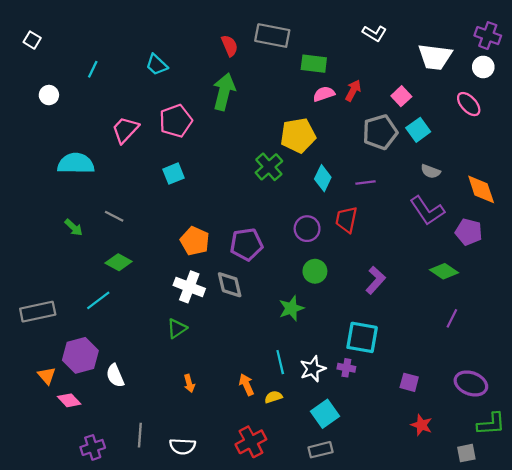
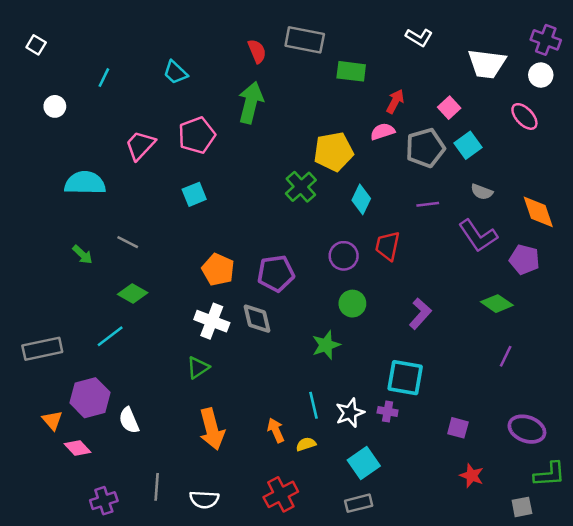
pink semicircle: (324, 94) -> (383, 132), moved
purple line: (365, 183) -> (428, 204), moved
orange arrow: (189, 383) -> (212, 429), size x2.0

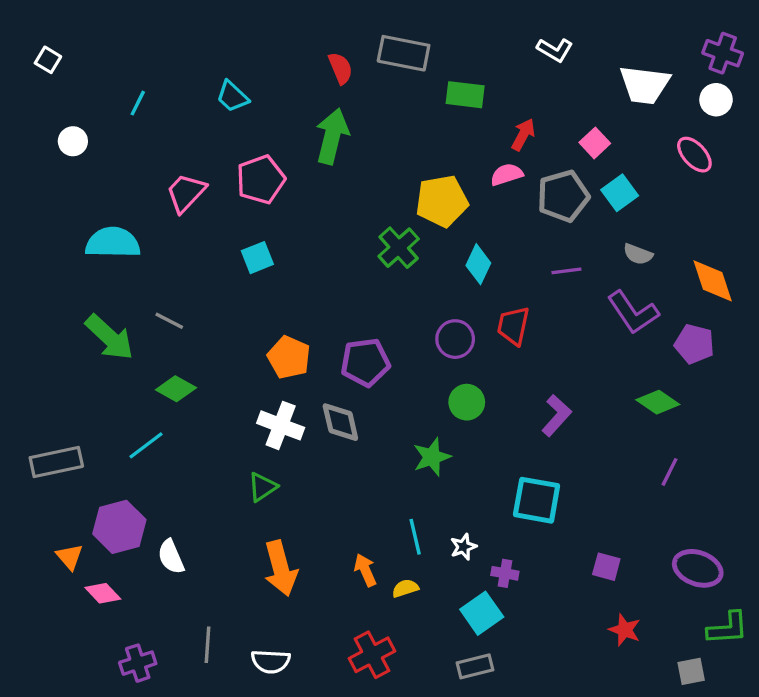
green arrow: (82, 255) -> (109, 337), size x1.8
purple cross: (388, 412) -> (505, 573), moved
white star: (350, 413) -> (463, 547), size x0.7

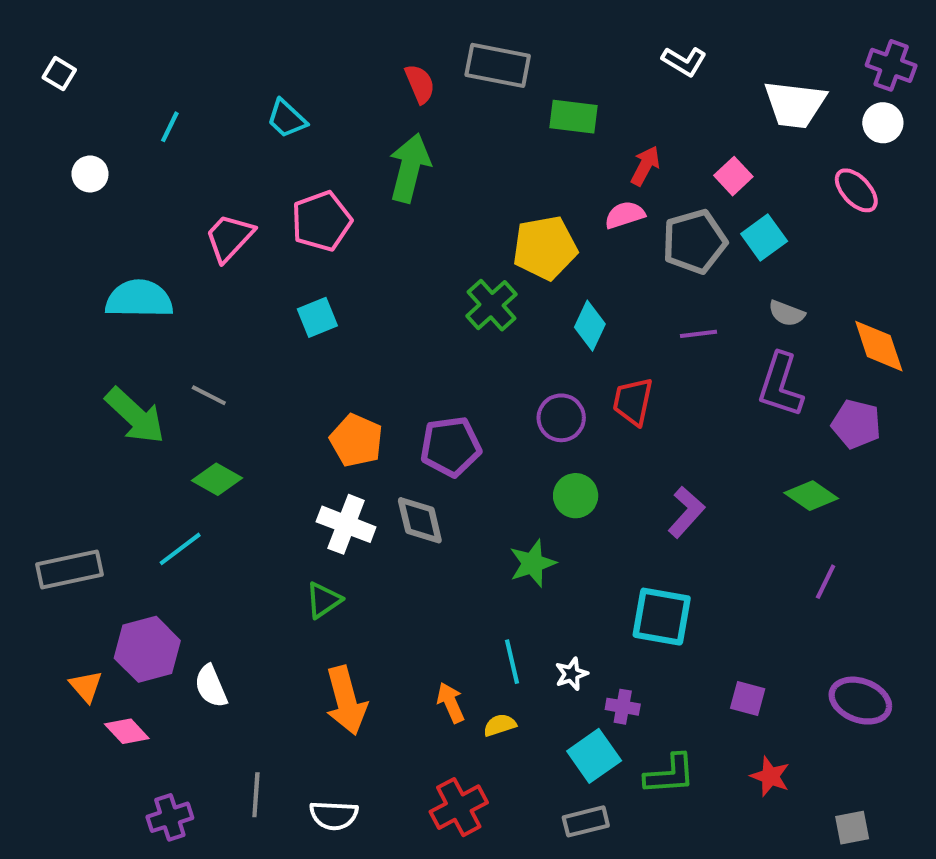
purple L-shape: (633, 312) -> (780, 385), turned 52
green L-shape: (728, 628) -> (670, 774), moved

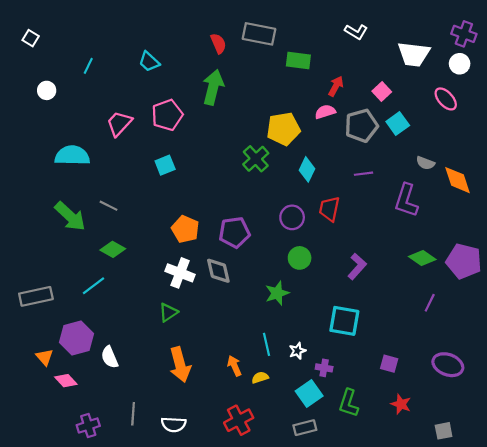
gray semicircle: (787, 313) -> (425, 163), moved
purple pentagon: (856, 424) -> (464, 261), moved, size x1.4
green L-shape: (670, 774) -> (349, 403), turned 112

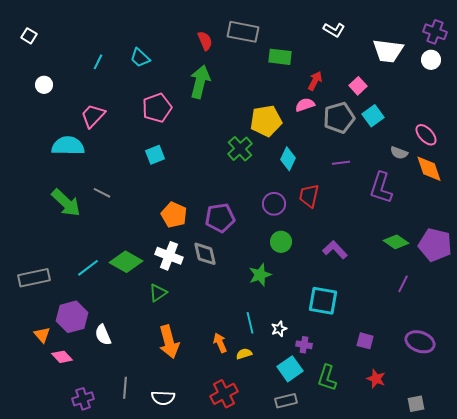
cyan line: (88, 66) -> (98, 62), moved
pink ellipse: (446, 99) -> (426, 135), moved
pink trapezoid: (119, 124) -> (93, 116), moved
green diamond: (113, 249) -> (126, 262), moved, size x1.4
purple L-shape: (357, 266) -> (335, 250), turned -85

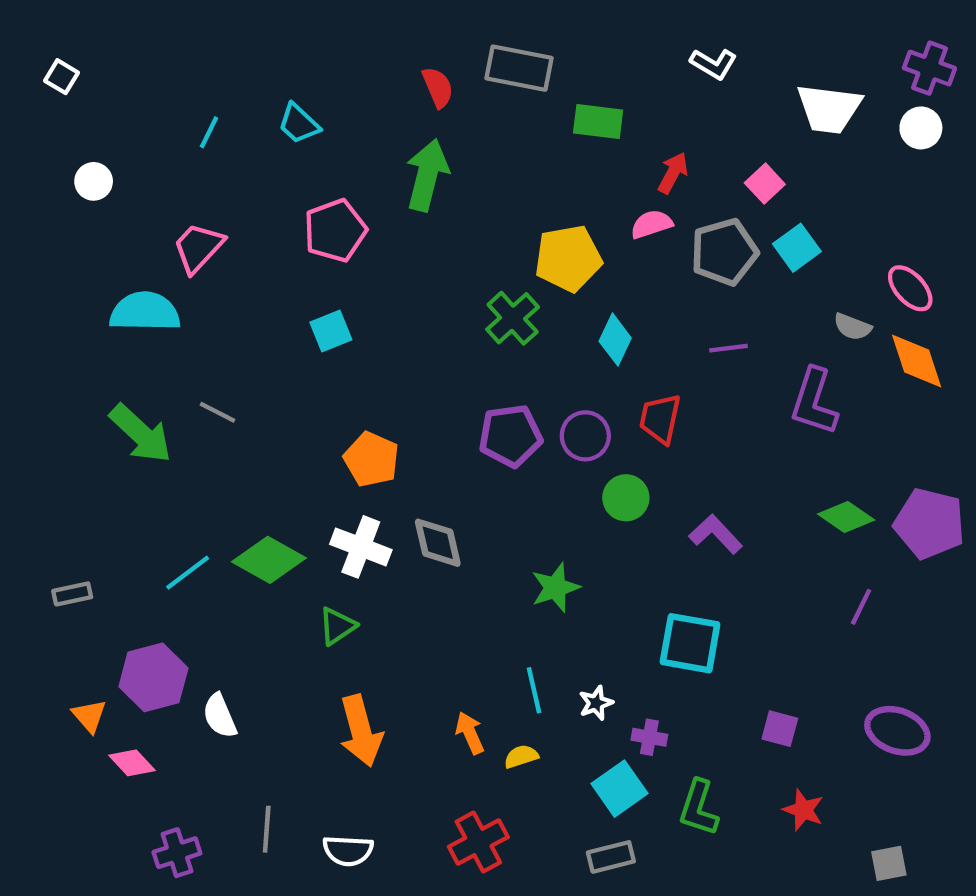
purple pentagon: (220, 218) -> (510, 436), moved
green circle: (281, 242) -> (626, 498), moved
gray rectangle: (34, 278) -> (72, 594), size x0.6

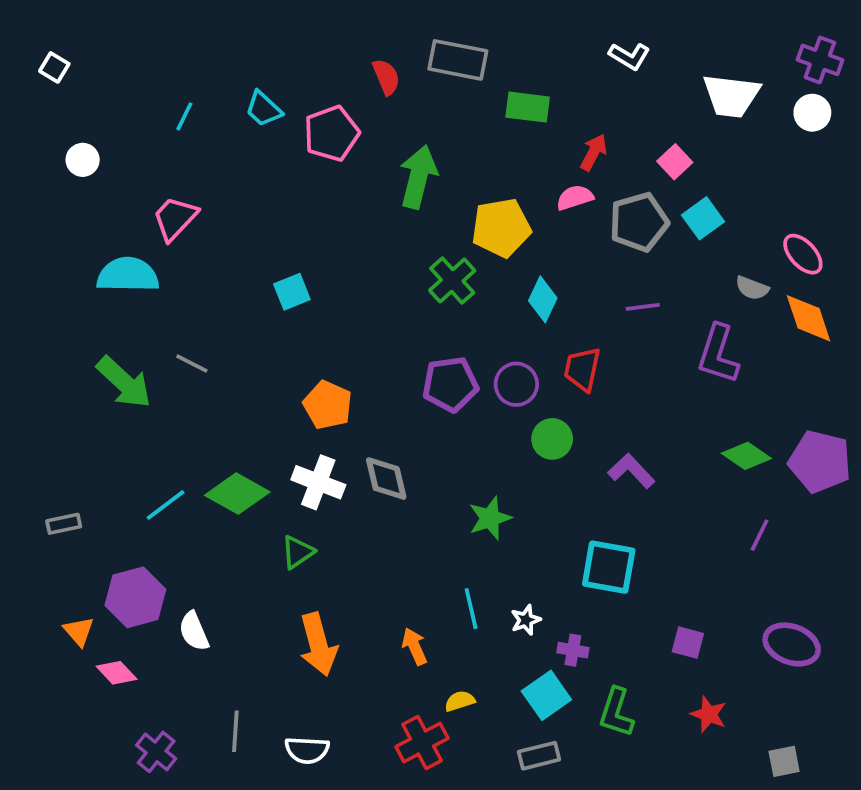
green arrow: (427, 175) -> (418, 177), moved
pink pentagon: (335, 231) -> (332, 133), moved
yellow semicircle: (521, 756) -> (460, 701), moved
purple cross: (177, 853) -> (156, 752), turned -33

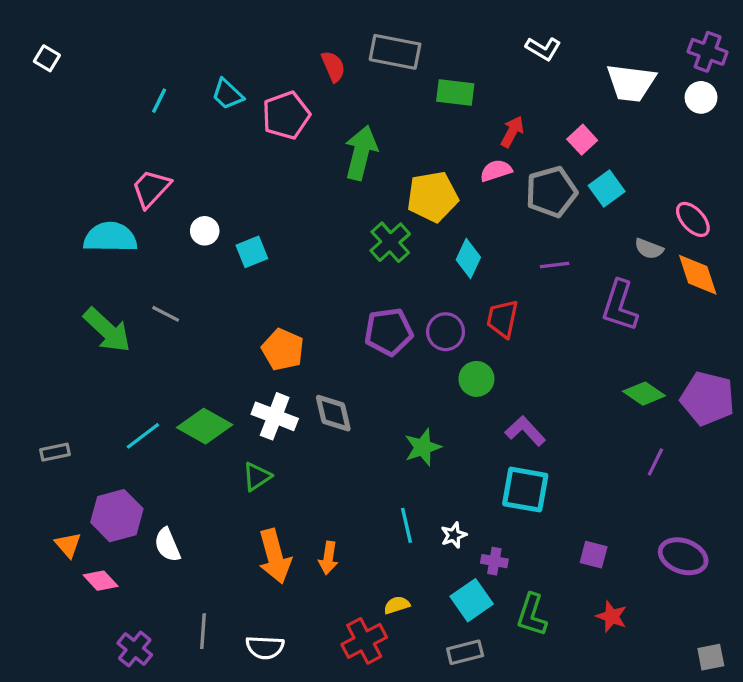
white circle: (83, 160) -> (205, 231), moved
purple L-shape: (631, 471) -> (525, 431), moved
orange arrow: (414, 646) -> (328, 558), moved, turned -148
gray square: (784, 761) -> (711, 657), moved

